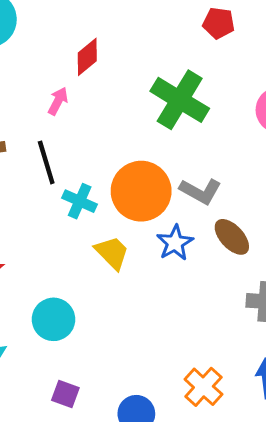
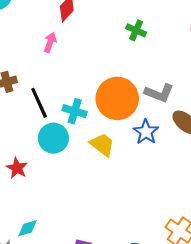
green cross: (180, 100) -> (136, 30), size x0.5
black line: (46, 162) -> (39, 103), moved
cyan circle: (54, 319) -> (53, 138), moved

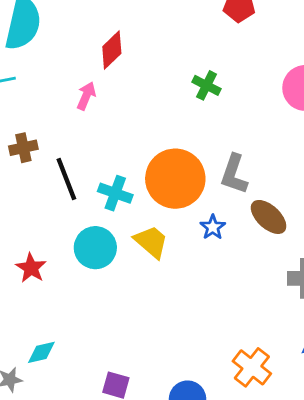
gray L-shape: (159, 93) -> (234, 174), turned 84
blue star: (146, 132) -> (213, 227), size x0.7
cyan circle: (53, 138) -> (95, 248), moved

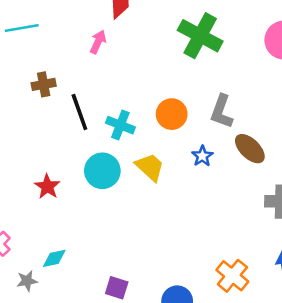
green cross: (206, 85) -> (200, 36), size x1.8
orange circle: (175, 179) -> (172, 114), size x0.6

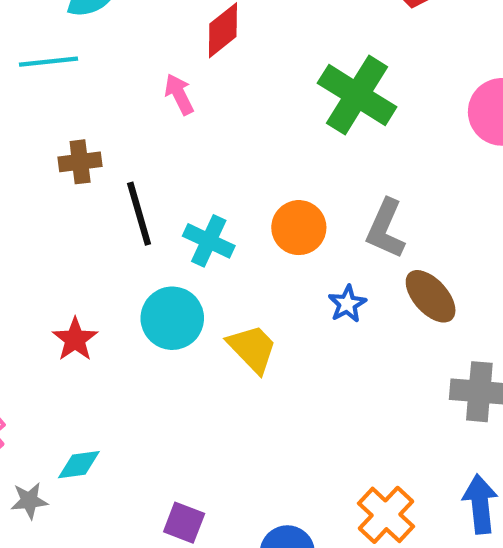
pink arrow: (98, 42) -> (179, 94), turned -55
yellow trapezoid: (150, 167) -> (252, 348), moved

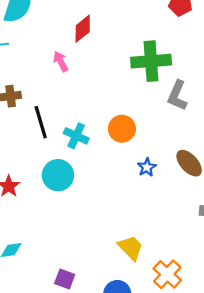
green cross: (357, 95) -> (151, 61), turned -36
gray L-shape: (386, 229) -> (177, 96), moved
yellow trapezoid: (252, 348) -> (131, 248), moved

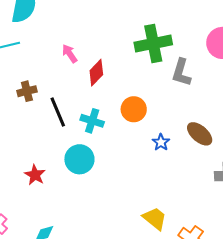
red diamond: (83, 29) -> (96, 73), moved

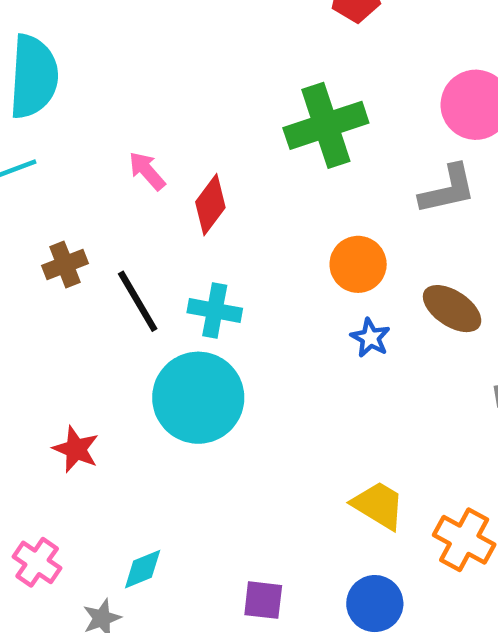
gray L-shape: (181, 72) -> (448, 189), moved, turned -112
orange circle: (134, 109) -> (358, 264), moved
cyan circle: (79, 159) -> (198, 398), size x1.4
red star: (35, 175) -> (76, 449), moved

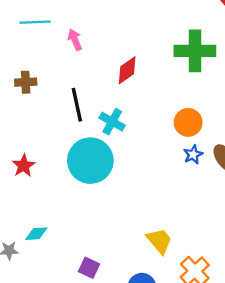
pink arrow: (147, 171) -> (75, 40), moved
brown cross: (65, 265) -> (26, 82), moved
blue star: (370, 338) -> (193, 155), moved

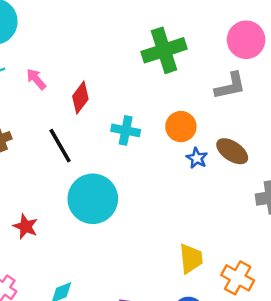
red diamond: (127, 70) -> (80, 98), moved
cyan cross: (112, 122) -> (126, 130), moved
yellow trapezoid: (159, 241) -> (191, 259), turned 52

